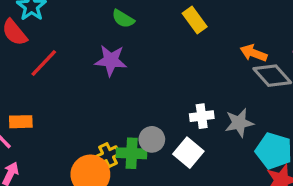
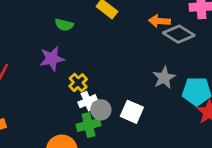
green semicircle: (123, 19) -> (64, 25), moved
white cross: (202, 116) -> (88, 101), moved
yellow cross: (108, 155) -> (78, 83), moved

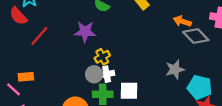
gray circle: (101, 110) -> (94, 74), moved
white square: (132, 112) -> (129, 91), moved, turned -36

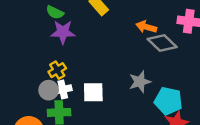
purple star: (85, 32) -> (63, 32), moved
white square: (129, 91) -> (93, 92), moved

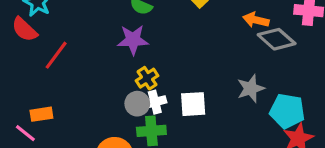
purple star: (63, 32) -> (133, 40), moved

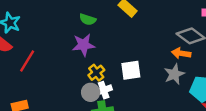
orange arrow: (256, 20) -> (181, 53), moved
white square: (193, 104) -> (131, 70), moved

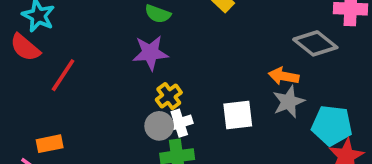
orange arrow: (181, 53) -> (284, 76), moved
white square: (131, 70) -> (238, 115), moved

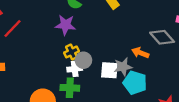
gray star: (289, 102) -> (123, 67), moved
cyan pentagon: (332, 125) -> (135, 83), moved
gray circle: (159, 126) -> (83, 60), moved

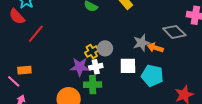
purple star: (65, 25) -> (80, 67), moved
gray circle: (83, 60) -> (105, 48), moved
gray star: (123, 67) -> (141, 43), moved

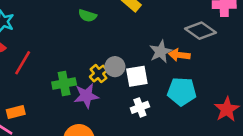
white square: (128, 66) -> (137, 76), moved
white cross: (96, 67) -> (140, 107), moved
green cross: (93, 85) -> (64, 84), moved

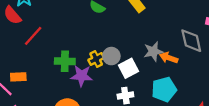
gray diamond: (201, 31) -> (191, 41), turned 30
white square: (137, 76) -> (128, 68), turned -30
cyan pentagon: (182, 91) -> (164, 89), turned -30

